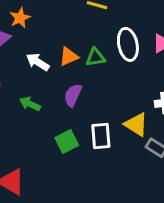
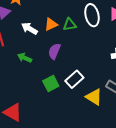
yellow triangle: (136, 125) -> (94, 97), moved
white rectangle: (101, 136) -> (74, 79), turned 54

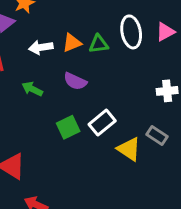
white arrow: (29, 29) -> (41, 47), turned -42
purple semicircle: (54, 51) -> (75, 81), turned -91

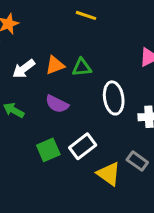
white ellipse: (131, 32) -> (114, 98), moved
white arrow: (41, 47) -> (24, 69), turned -30

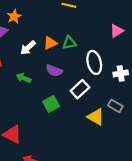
white rectangle: (83, 146) -> (80, 89), moved

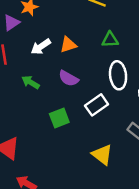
green triangle: (69, 43) -> (110, 40), moved
yellow triangle: (96, 117) -> (102, 155), moved

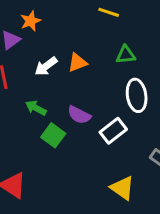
purple semicircle: (69, 78) -> (79, 115), moved
green square: (59, 118) -> (53, 135), moved, turned -30

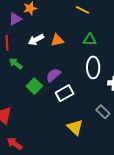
green arrow: (36, 108) -> (16, 64), moved
purple semicircle: (79, 115) -> (53, 75), turned 105
white rectangle: (113, 131) -> (65, 93), moved

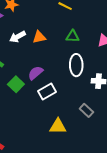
yellow triangle: (75, 127) -> (58, 126), turned -42

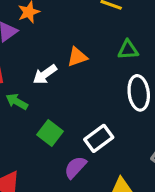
white arrow: (18, 37) -> (45, 74), moved
purple semicircle: (35, 73) -> (75, 167), moved

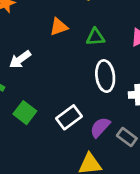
orange triangle: (77, 57) -> (59, 27), moved
purple semicircle: (75, 167) -> (100, 127), moved

